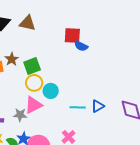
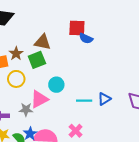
brown triangle: (27, 23) -> (43, 42), moved
yellow circle: (34, 83) -> (16, 79), moved

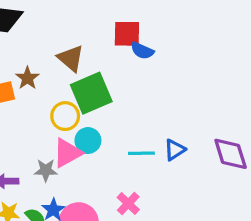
brown triangle: (43, 42) -> (71, 58), turned 30
green square: (37, 60) -> (91, 93), moved, size x1.4
yellow circle: (16, 79) -> (65, 116), moved
cyan circle: (56, 85) -> (88, 141), moved

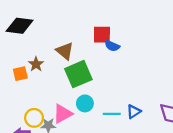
yellow circle: (65, 116) -> (34, 118), moved
cyan circle: (88, 141) -> (85, 103), moved

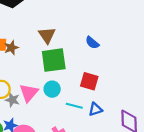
red square: (102, 35) -> (89, 81), moved
brown star: (36, 64) -> (11, 48), moved
pink triangle: (63, 114) -> (29, 93), turned -36

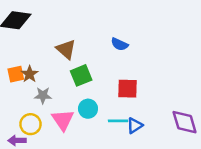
green square: (54, 60) -> (81, 75), size x0.7
gray star: (12, 100) -> (43, 95), moved
blue triangle: (95, 109) -> (135, 126), moved

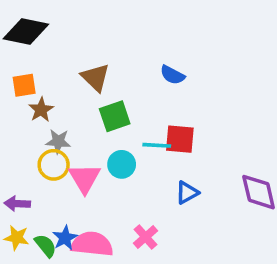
orange square: (16, 74) -> (24, 85), moved
cyan line: (118, 121) -> (157, 145), moved
yellow circle: (30, 124) -> (54, 165), moved

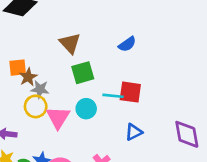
blue semicircle: (172, 75) -> (127, 44), turned -66
orange square: (24, 85) -> (18, 68), moved
brown star: (41, 110) -> (28, 77), moved

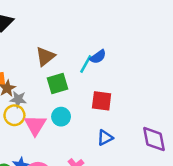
brown triangle: (70, 43) -> (45, 57), turned 35
cyan line: (113, 96) -> (86, 64), moved, turned -66

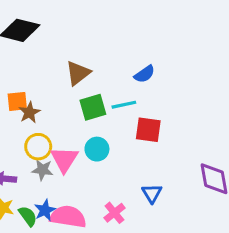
cyan line: (86, 64) -> (124, 105), moved, turned 48
gray star: (18, 99) -> (42, 170), moved
blue triangle: (105, 138) -> (152, 193), moved, turned -35

